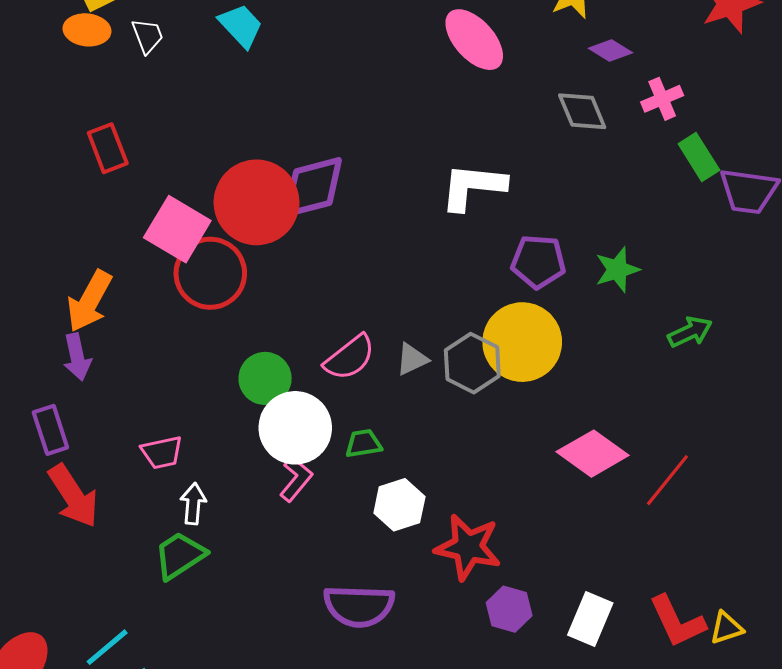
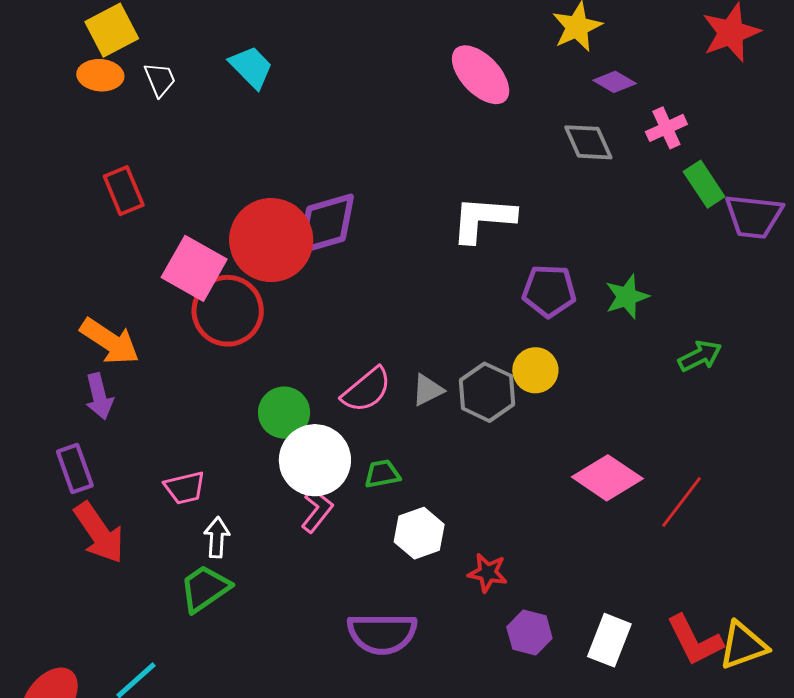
orange arrow: (89, 301) -> (110, 341), turned -84
yellow circle: (522, 342) -> (535, 370), size x0.6
red star: (468, 547) -> (488, 573), size x0.6
yellow triangle: (726, 628) -> (743, 645), size x1.5

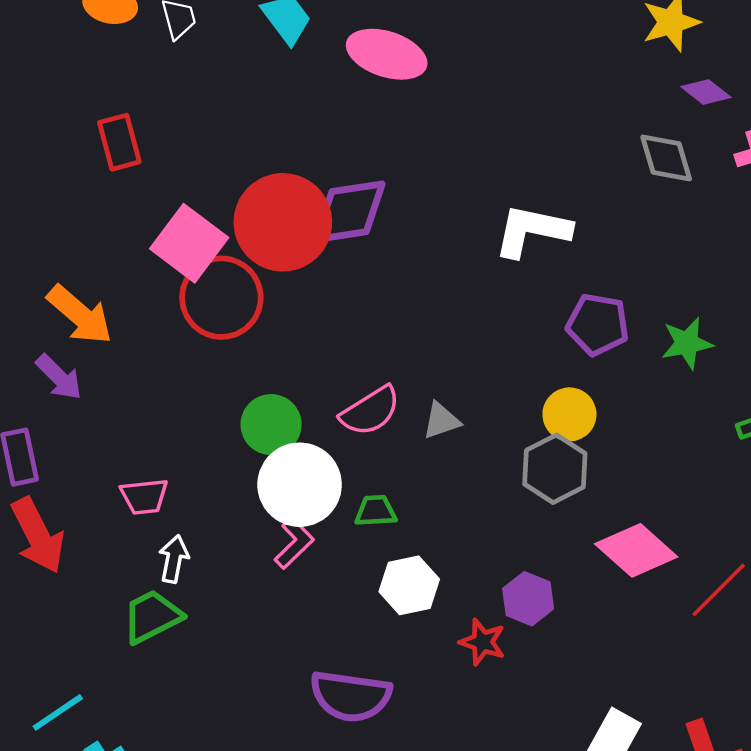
pink ellipse: (481, 75) -> (387, 54), moved, turned -36
gray hexagon: (487, 392) -> (555, 469), moved
purple arrow: (99, 396) -> (59, 377), turned -39
purple hexagon: (529, 633) -> (528, 599), moved

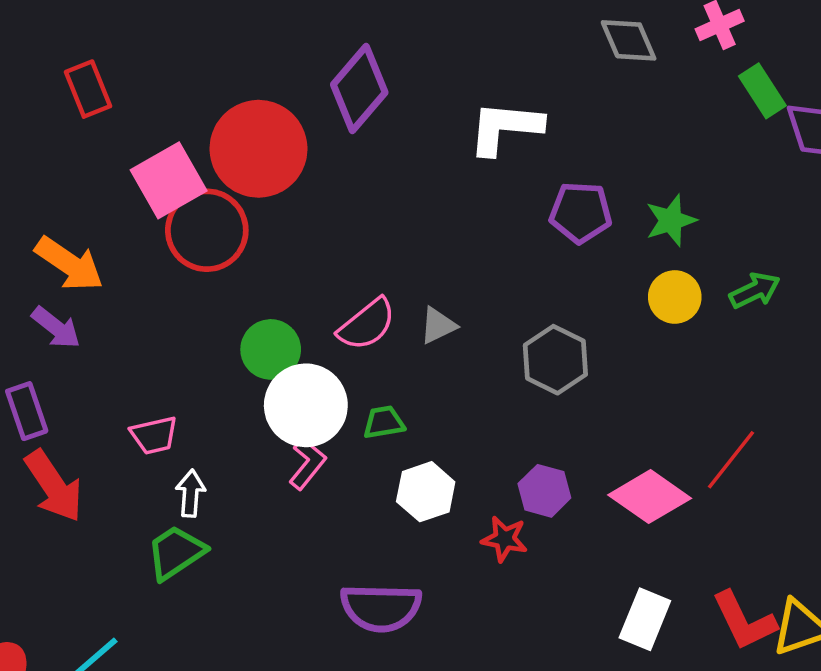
purple diamond: (349, 212) -> (359, 89), moved, turned -34
pink square: (189, 243) -> (169, 180), turned 30
yellow circle: (569, 414) -> (675, 297), moved
pink diamond: (636, 550) -> (650, 497), moved

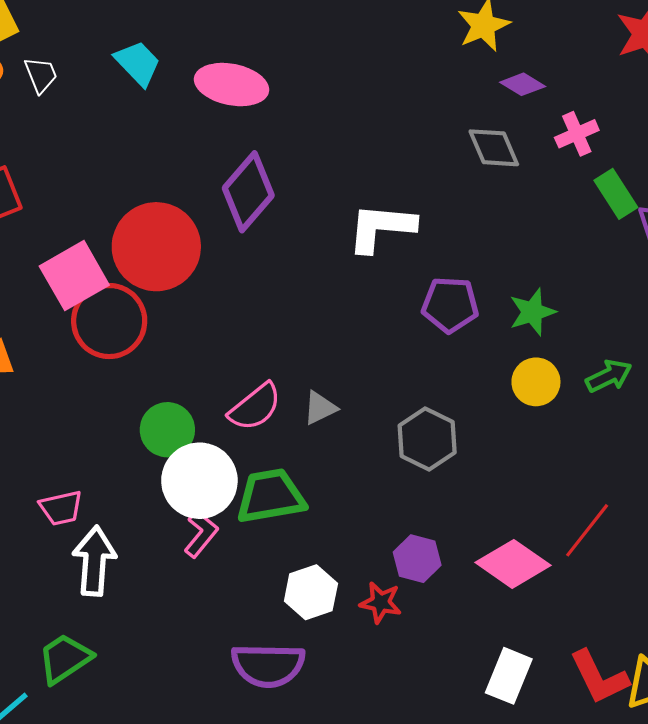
green trapezoid: (384, 422) -> (271, 496), size x1.8
white hexagon: (426, 492) -> (311, 592), moved
white arrow: (191, 493) -> (94, 561), size x1.6
green trapezoid: (176, 553) -> (65, 659), moved

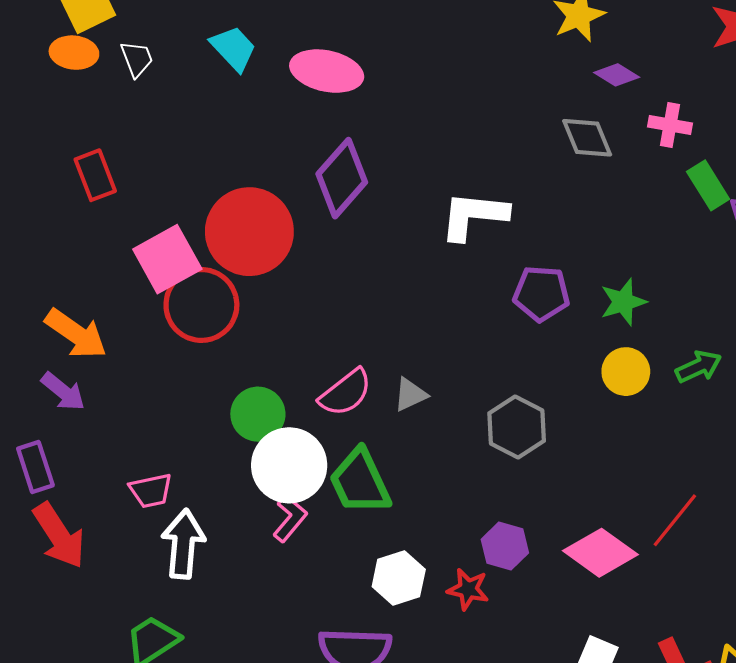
pink cross: (577, 134) -> (670, 125), turned 33
green trapezoid: (271, 496) -> (360, 482), turned -106

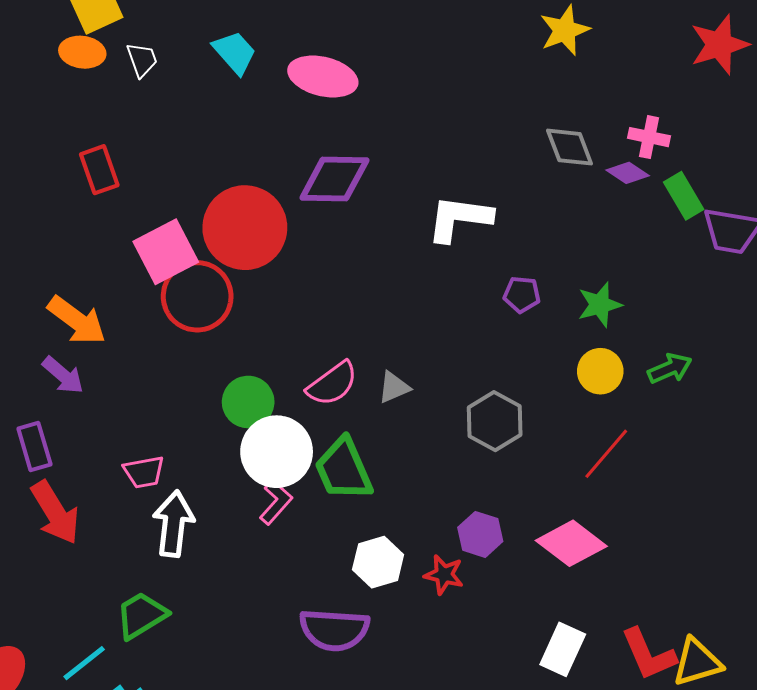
purple diamond: (617, 75) -> (628, 173), moved
purple diamond: (342, 178) -> (334, 179), turned 48
purple pentagon: (541, 294) -> (522, 294), size x0.7
red line: (675, 520) -> (606, 454), moved

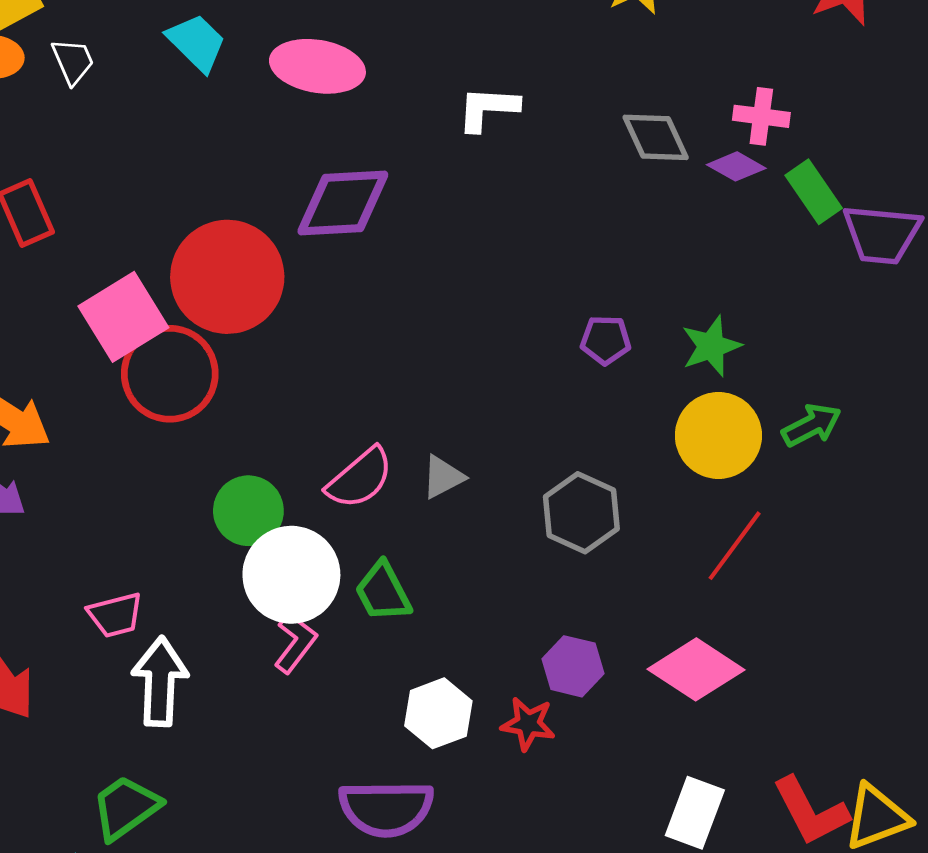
white L-shape: (459, 218) -> (488, 109), moved, size x0.7
yellow circle: (600, 371) -> (718, 435), size x1.4
green trapezoid: (344, 469) -> (383, 592), size x0.7

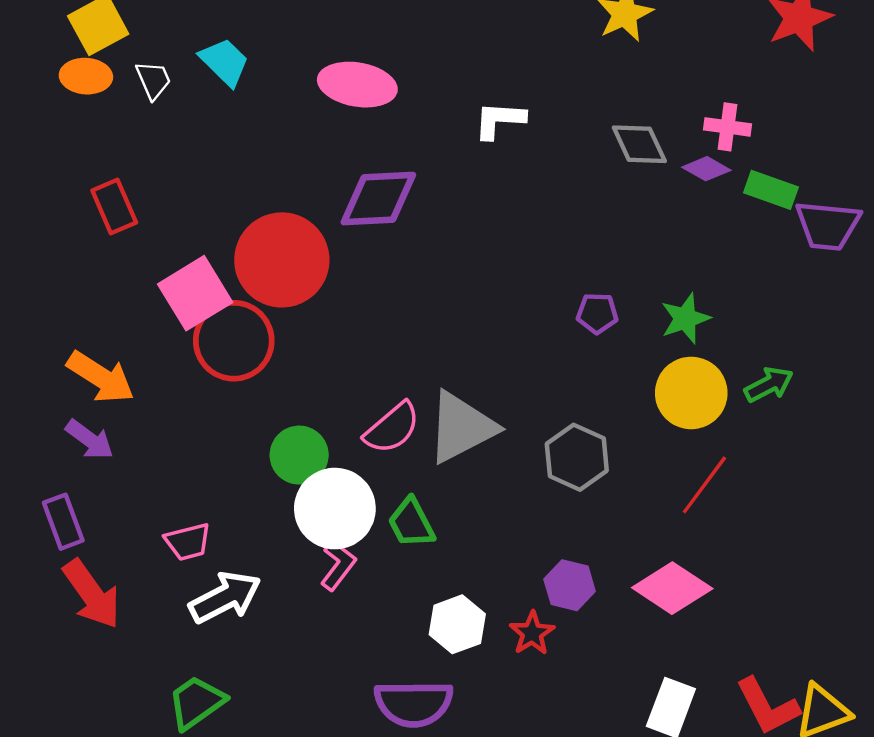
cyan trapezoid: (197, 43) -> (224, 62), moved
green rectangle: (814, 192) -> (771, 190), turned -36
gray triangle: (443, 477) -> (461, 427), size x2.0
white arrow: (160, 682) -> (225, 597), turned 60
red star: (528, 724) -> (532, 633), turned 30

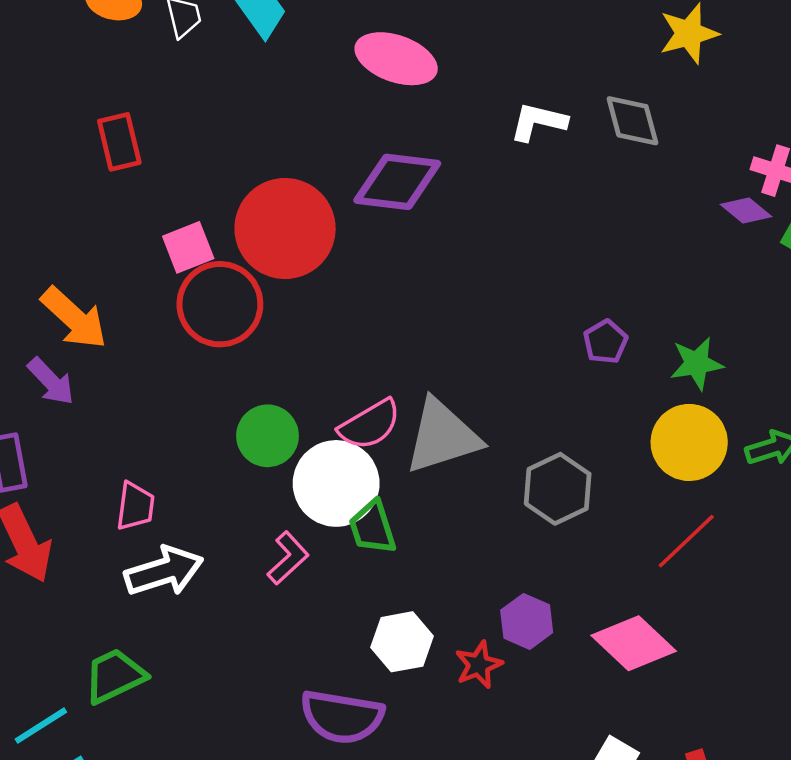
gray diamond: (639, 144) -> (632, 121), moved
pink square: (195, 293) -> (188, 247), size x0.7
purple pentagon: (597, 313) -> (605, 342), turned 30
white circle: (335, 509) -> (336, 483), moved
pink trapezoid: (188, 542) -> (135, 506), turned -78

